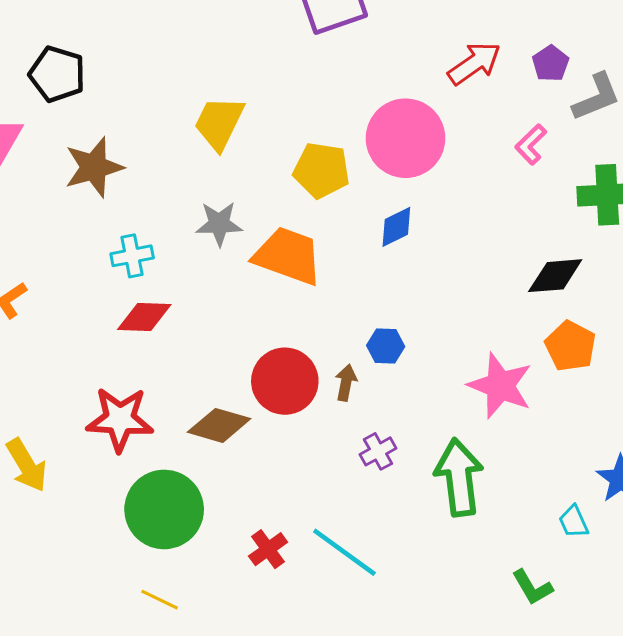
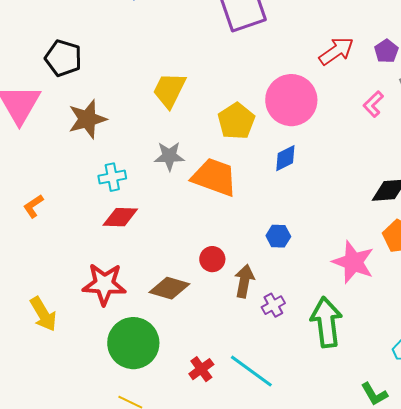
yellow pentagon: (321, 170) -> (236, 121), turned 30
red circle: (285, 381) -> (212, 259), size x0.6
brown arrow: (346, 383) -> (244, 281), moved, size x1.4

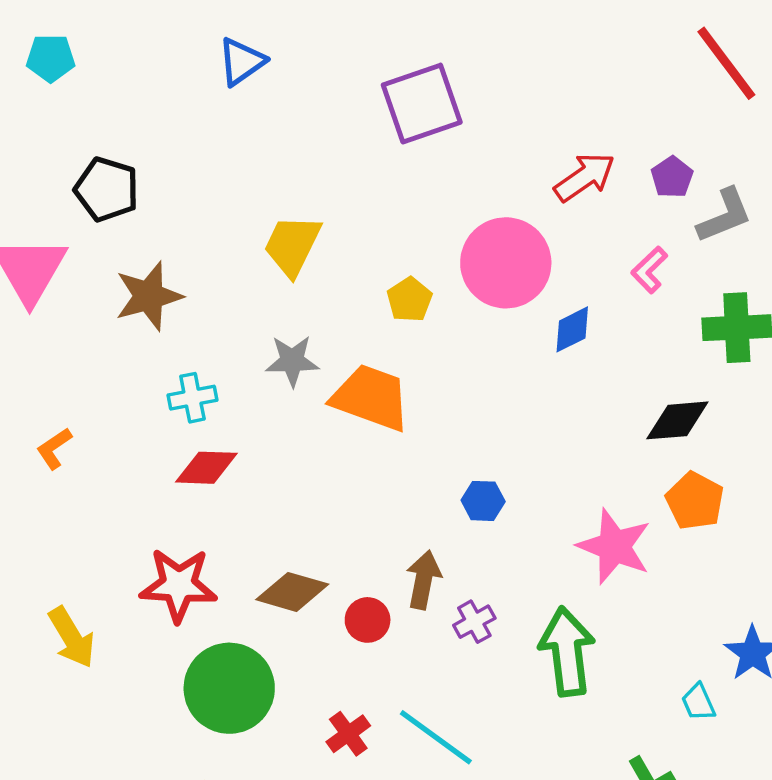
yellow pentagon: (236, 121) -> (410, 300), size x0.7
blue diamond: (285, 158) -> (572, 329), moved
red circle: (212, 259) -> (368, 620), moved

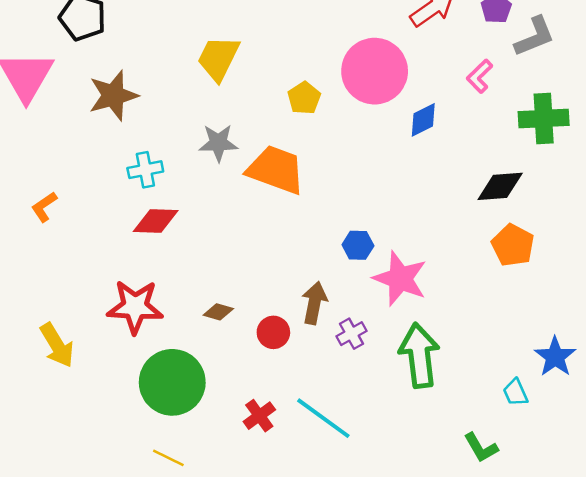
pink star: (614, 546) -> (400, 279), moved
brown diamond: (292, 592) -> (218, 312), size x0.6

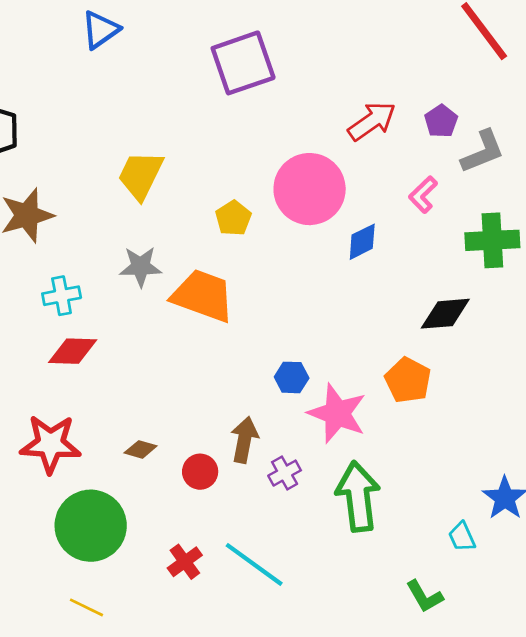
orange pentagon: (513, 245) -> (408, 380), moved

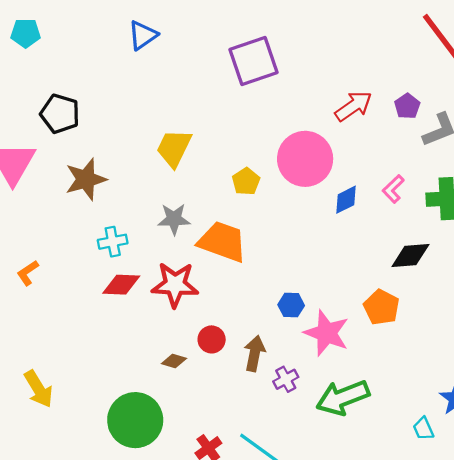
pink L-shape: (423, 195) -> (393, 189), moved
red star: (50, 444) -> (175, 285), moved
red circle: (200, 472) -> (212, 339), moved
green arrow: (358, 497) -> (343, 398), turned -104

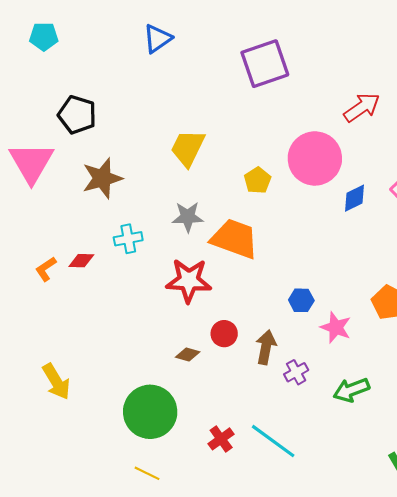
red diamond: (121, 285) -> (81, 261), moved, size x0.7
pink star: (327, 333) -> (336, 327), size x0.7
green arrow: (343, 398) -> (351, 390), size x0.7

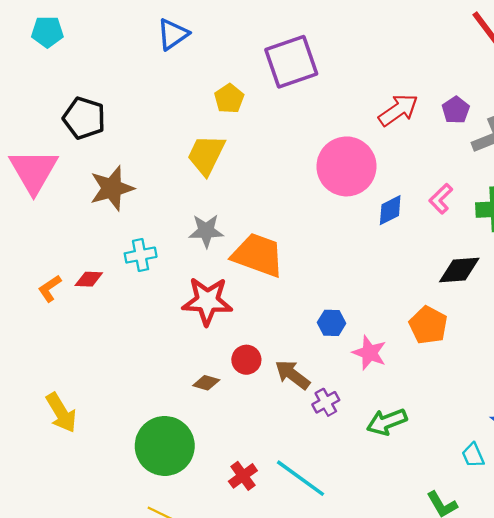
yellow pentagon: (258, 180) -> (229, 99), moved
brown arrow: (266, 347) -> (292, 375), turned -64

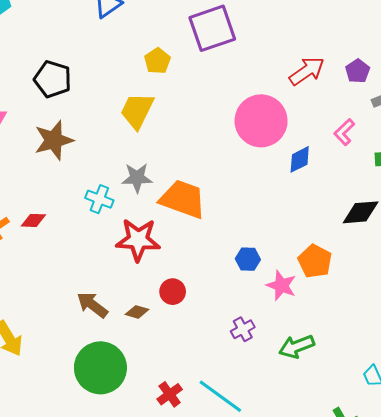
black pentagon: (84, 118) -> (53, 79), moved
pink L-shape: (441, 199) -> (344, 132), moved
cyan cross: (141, 255) -> (99, 199), moved, turned 32
orange pentagon: (428, 325) -> (315, 261), moved
brown arrow: (292, 375) -> (92, 305), moved

